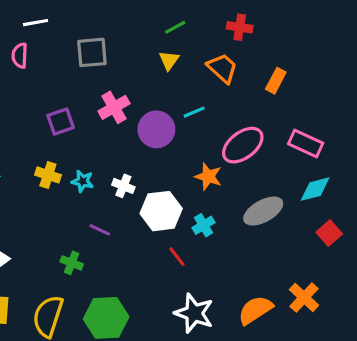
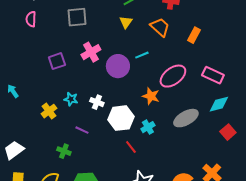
yellow cross: (48, 175) -> (49, 111), moved, turned 35

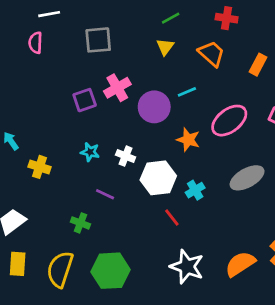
purple square: (57, 61) -> (85, 100), moved
orange star: (151, 96) -> (188, 140), moved
yellow cross: (49, 111) -> (40, 167), moved, turned -35

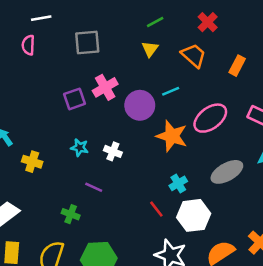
red cross: (227, 18) -> (208, 22), turned 36
orange star: (188, 140) -> (172, 136), size x1.4
white hexagon: (158, 178) -> (194, 215), moved

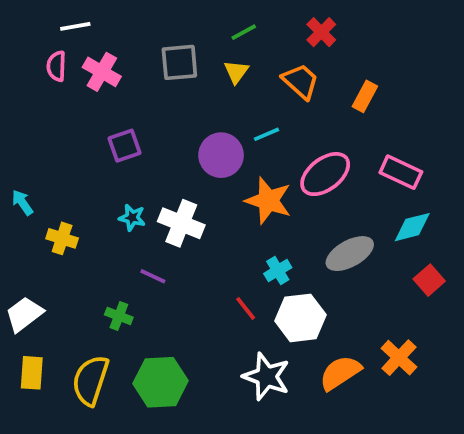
gray square: (87, 43) -> (179, 62), moved
pink cross: (105, 87) -> (102, 72), moved, turned -30
white cross: (113, 151) -> (181, 223), size x1.6

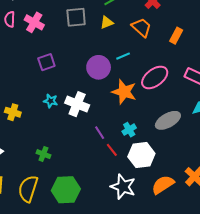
yellow triangle: (236, 72) -> (107, 22), turned 32
purple line: (153, 276) -> (100, 133), moved, turned 32

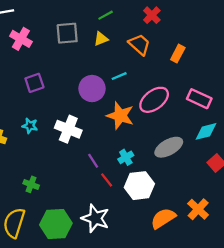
cyan star: (51, 101) -> (30, 126), moved
white star: (123, 187) -> (95, 218), moved

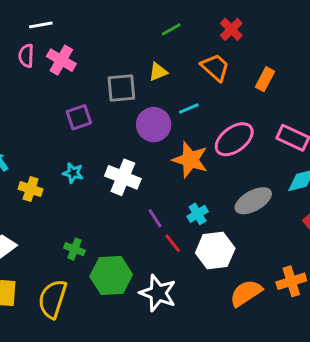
gray square: (67, 33) -> (121, 88), moved
yellow triangle: (101, 39) -> (158, 72), moved
orange cross: (198, 209) -> (291, 281), turned 30
green hexagon: (56, 224) -> (111, 275), moved

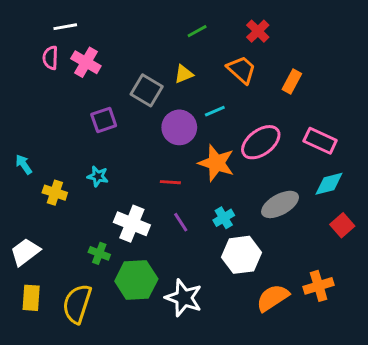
gray square: (121, 88) -> (147, 90), turned 36
white cross: (123, 177) -> (132, 224), moved
red line: (173, 243) -> (170, 182), moved, turned -48

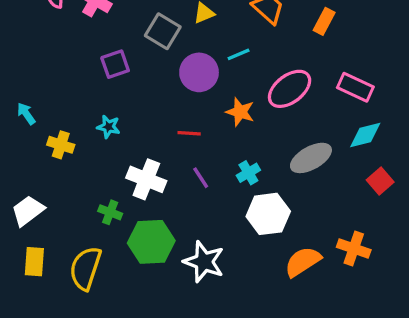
orange star: (216, 163) -> (240, 112), size x0.7
orange cross: (319, 286) -> (354, 249), turned 36

